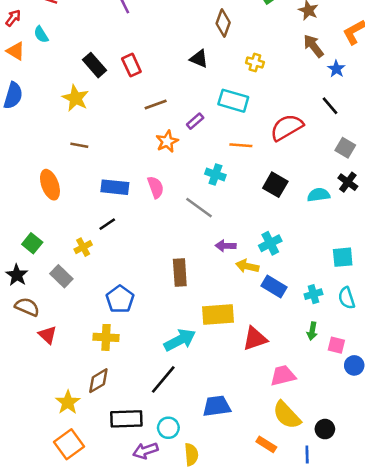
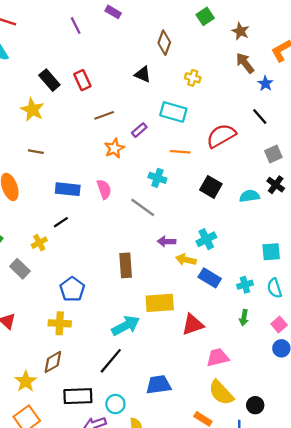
gray square: (345, 148) -> (273, 154), turned 36
pink square: (336, 345) -> (279, 324), moved, turned 35

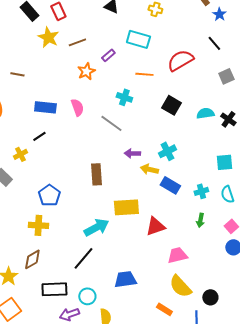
yellow star: (32, 110) -> (48, 37), moved
black cross: (276, 185) -> (228, 119), moved

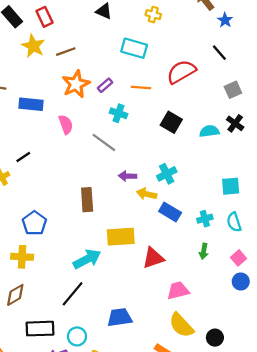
purple rectangle: (108, 55) -> (105, 85), moved
orange star: (86, 71) -> (76, 84), size x1.4
blue rectangle: (45, 107) -> (31, 104), moved
black cross: (228, 119) -> (235, 123), moved

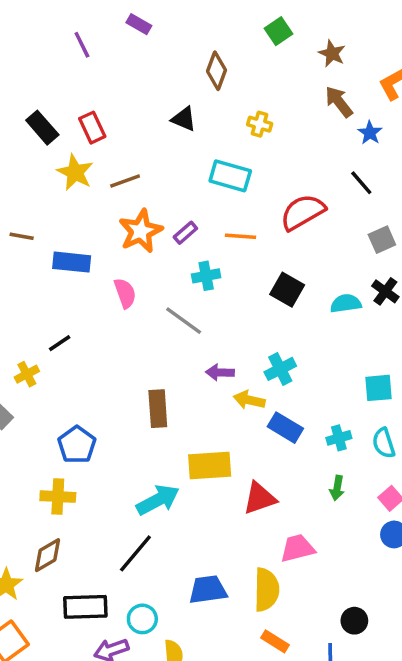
cyan cross: (118, 113) -> (206, 276), turned -30
yellow semicircle: (181, 325) -> (266, 590), moved, turned -136

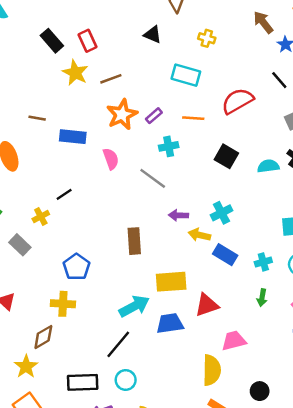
brown diamond: (47, 555) -> (43, 337), moved
blue trapezoid: (208, 590) -> (170, 323), moved
cyan circle: (142, 619) -> (126, 380), moved
black circle: (354, 621) -> (260, 391), moved

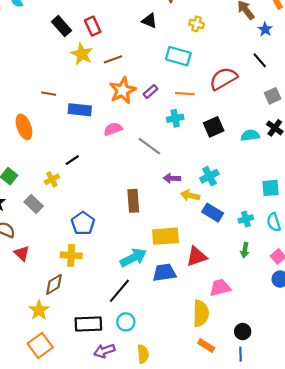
cyan cross: (169, 146) -> (175, 118), moved
black square: (226, 156) -> (214, 127), turned 36
pink semicircle: (111, 159) -> (113, 129), turned -90

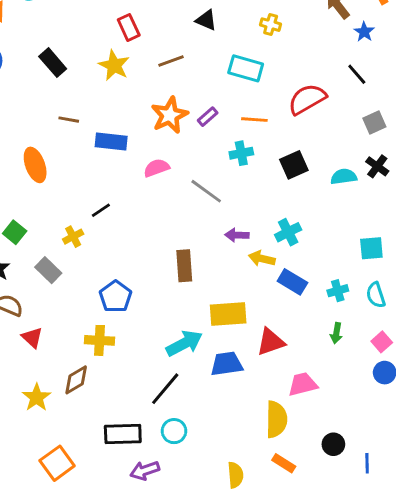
black rectangle: (62, 26) -> (53, 63), moved
brown line: (113, 59) -> (171, 61), moved
yellow star: (39, 310) -> (37, 397), moved
yellow semicircle: (143, 354) -> (235, 475), moved
blue line: (240, 354) -> (367, 463), moved

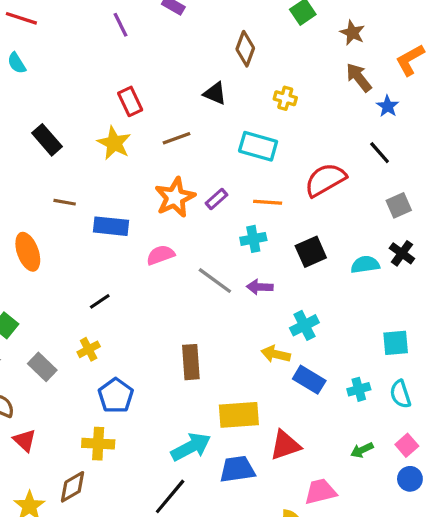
purple arrow: (237, 235) -> (260, 287), moved
yellow cross: (73, 237) -> (89, 349), moved
green arrow: (336, 333) -> (362, 450), moved, turned 54

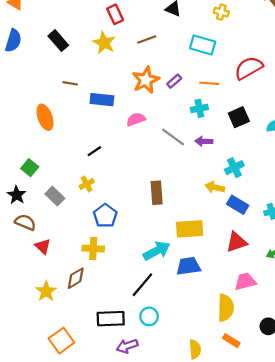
red triangle: (285, 445) -> (237, 242), moved

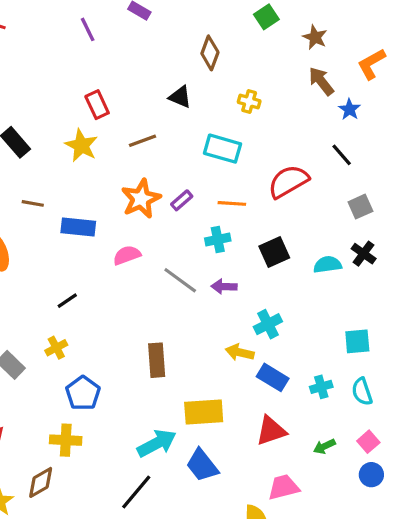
blue trapezoid: (188, 266) -> (202, 465), turned -120

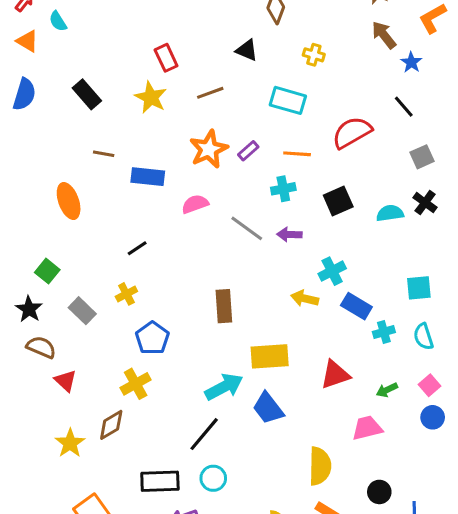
blue rectangle: (273, 377) -> (356, 306), moved
yellow cross: (66, 440) -> (136, 384), turned -32
pink trapezoid: (284, 487) -> (367, 428), moved

